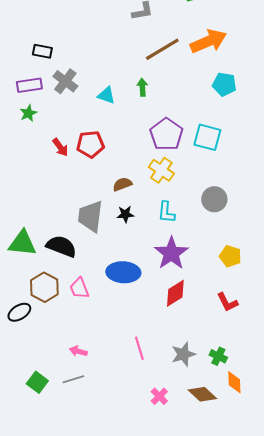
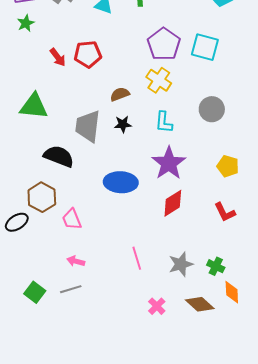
green triangle: (22, 243) -> (34, 106), moved
pink trapezoid: (79, 288) -> (72, 219), moved

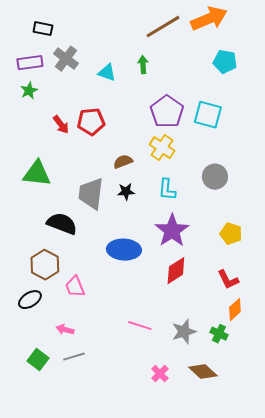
black ellipse: (17, 222) -> (30, 300), moved
pink line: (137, 258) -> (140, 326), turned -55
pink arrow: (76, 261) -> (65, 330), moved
orange diamond: (232, 292) -> (235, 310), moved, turned 50

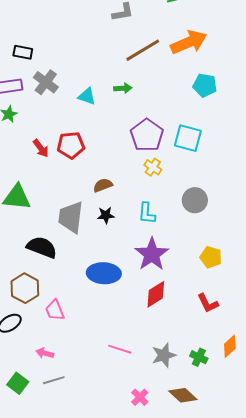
green arrow: (143, 65) -> (123, 88), turned 90
yellow cross: (162, 148) -> (153, 167), moved, size x0.7
orange diamond: (235, 310) -> (230, 346), moved

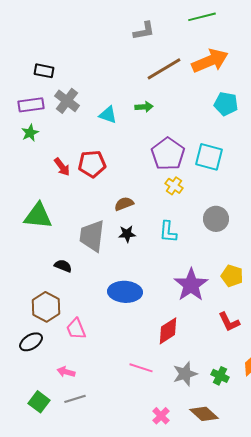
black semicircle: (42, 247) -> (63, 266), size x0.6
purple star: (152, 254) -> (191, 285), moved
red diamond: (156, 294) -> (168, 331), moved

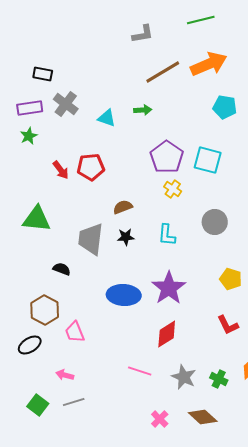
purple star: (191, 285) -> (169, 288), moved
gray star: (185, 374) -> (184, 377), turned -30

